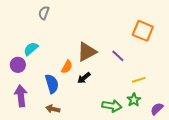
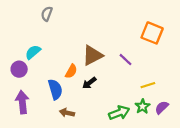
green arrow: (112, 106) -> (119, 113), turned -30
brown arrow: (53, 109) -> (67, 113), moved
purple semicircle: (157, 109) -> (162, 107), moved

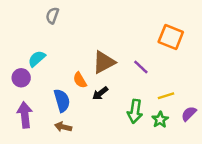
orange semicircle: (71, 71) -> (80, 80), turned 120
purple semicircle: (162, 107) -> (189, 114), moved
brown arrow: (67, 113) -> (63, 127), moved
green arrow: (119, 113) -> (135, 111), moved, turned 120

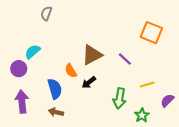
green star: (160, 120) -> (142, 115), moved

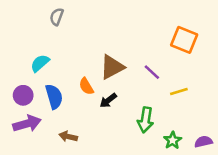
purple circle: (19, 69) -> (23, 95), moved
yellow line: (147, 85) -> (179, 91), moved
blue semicircle: (55, 89) -> (54, 97), moved
purple semicircle: (167, 100) -> (203, 142), moved, turned 32
purple arrow: (22, 102) -> (27, 124), turned 80

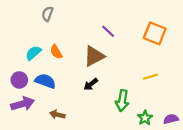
purple line: (152, 72) -> (108, 31), moved
orange semicircle: (86, 86) -> (56, 52), moved
blue semicircle: (54, 97) -> (45, 81), turned -54

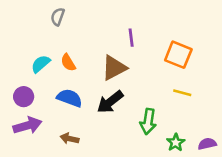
purple line: (108, 31) -> (131, 38), turned 40
orange square: (155, 33) -> (178, 55), moved
yellow line: (150, 77) -> (182, 93), turned 32
blue semicircle: (45, 81) -> (69, 98), moved
black arrow: (91, 84) -> (110, 102), size x1.5

